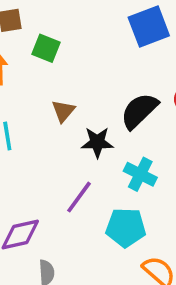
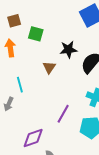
black star: (97, 142) -> (68, 49), moved

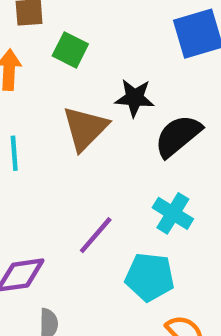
brown triangle: (49, 67) -> (85, 128), size x1.6

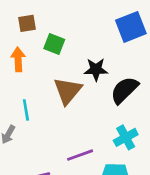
cyan cross: (173, 213) -> (126, 137), turned 35
purple line: (96, 235) -> (80, 155), turned 35

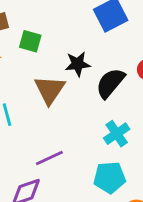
purple line: (80, 155) -> (49, 158), moved

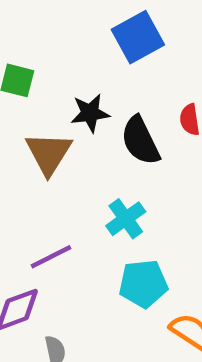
black semicircle: (110, 83) -> (140, 141), turned -64
cyan cross: (117, 134) -> (126, 219), moved

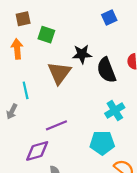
blue square: (138, 37) -> (109, 18), size x0.6
cyan cross: (126, 219) -> (115, 111), moved

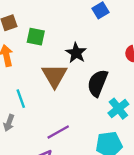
black star: (82, 54) -> (76, 53), turned -30
black semicircle: (106, 70) -> (98, 83), moved, turned 50

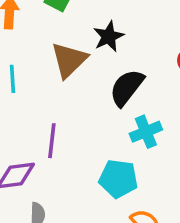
purple line: (58, 132) -> (52, 141), turned -70

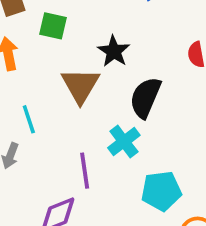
cyan cross: (146, 132) -> (124, 142), moved

